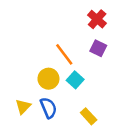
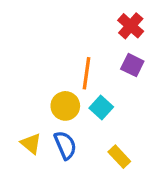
orange line: (64, 54) -> (87, 73), turned 45
yellow triangle: (23, 107) -> (31, 144), turned -35

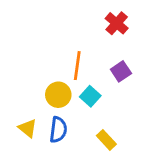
purple square: (132, 65) -> (121, 71), moved, turned 30
blue semicircle: (65, 145) -> (58, 130), turned 30

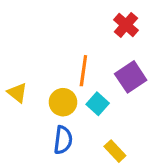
purple square: (121, 71) -> (131, 77), size x1.4
yellow triangle: (28, 128) -> (17, 93), moved

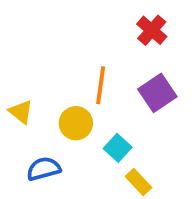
cyan square: (98, 104) -> (118, 148), moved
blue semicircle: (63, 140) -> (44, 169), moved, turned -112

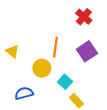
yellow triangle: (21, 112) -> (12, 51), moved

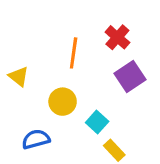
red cross: (84, 17) -> (117, 37), moved
orange line: (55, 47) -> (74, 53), moved

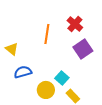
yellow circle: (63, 102) -> (46, 90), moved
blue semicircle: (36, 139) -> (23, 72), moved

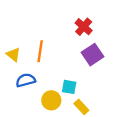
orange line: (47, 34) -> (40, 51), moved
cyan square: (62, 78) -> (69, 87), turned -32

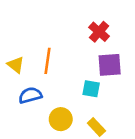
purple square: (93, 55) -> (110, 65), turned 30
cyan square: (69, 87) -> (91, 89), moved

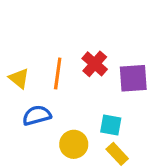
red cross: (99, 32) -> (95, 64), moved
cyan square: (91, 89) -> (111, 125), moved

